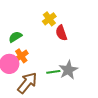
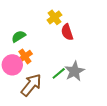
green line: (53, 72) -> (59, 73), turned -32

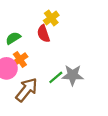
red semicircle: (67, 32) -> (43, 34), moved
gray star: (75, 71) -> (73, 75), turned 30

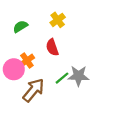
red semicircle: (43, 34) -> (52, 47), moved
green semicircle: (13, 38) -> (20, 26), moved

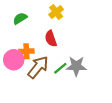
orange cross: (27, 60) -> (26, 51), turned 32
brown arrow: (34, 90) -> (38, 67), moved

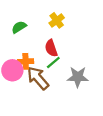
brown arrow: (38, 67) -> (38, 78), turned -80
green line: (60, 68) -> (53, 63), moved

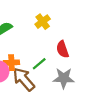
red semicircle: (51, 48) -> (63, 49), moved

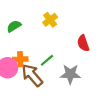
red semicircle: (63, 49) -> (83, 43), moved

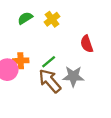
green semicircle: (14, 26) -> (25, 18), moved
brown arrow: (32, 75) -> (50, 81), moved

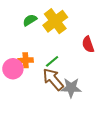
yellow cross: (52, 19) -> (55, 21), size x1.6
gray star: (73, 76) -> (71, 88), moved

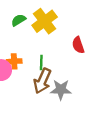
green line: (52, 61) -> (41, 62), turned -48
brown arrow: (53, 79) -> (42, 81), turned -115

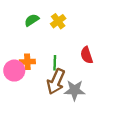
yellow cross: (45, 21) -> (58, 21), size x0.6
red semicircle: (78, 45) -> (87, 55), moved

